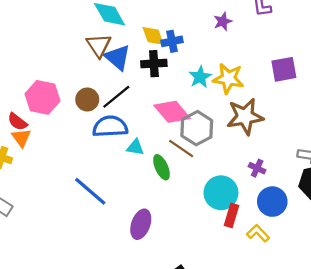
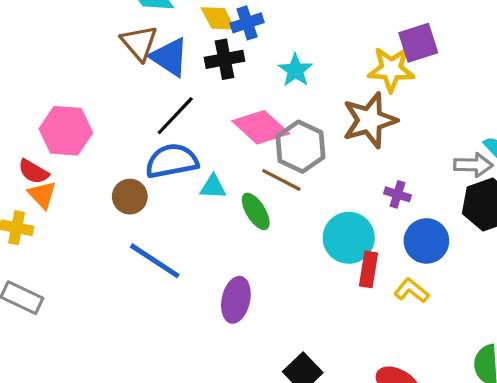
yellow star: (228, 79) -> (391, 69), moved
brown circle: (87, 100) -> (130, 197), moved

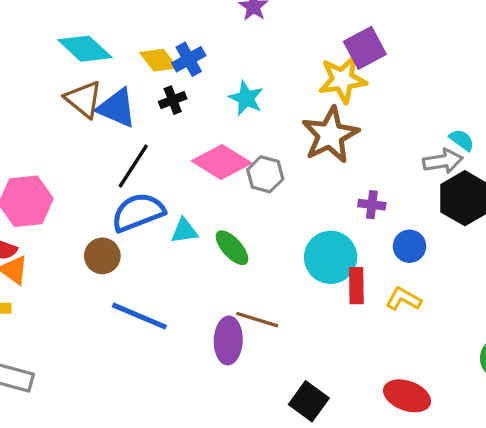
black cross: (225, 59) -> (173, 100), size x0.7
gray hexagon: (300, 147) -> (265, 174), size x0.7
brown line: (281, 180) -> (257, 320), moved
blue circle: (426, 241) -> (409, 246), size x0.7

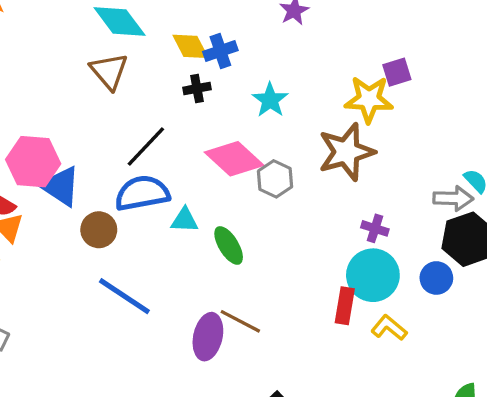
purple square: (365, 48) -> (397, 72), size x0.7
blue triangle: (117, 108) -> (61, 186), moved
blue circle: (409, 246) -> (436, 278), moved
cyan circle: (331, 257) -> (373, 275), moved

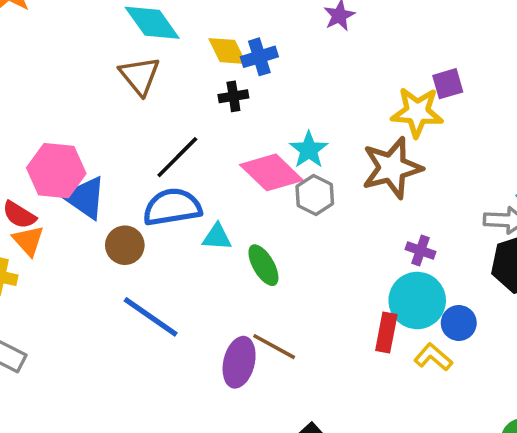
cyan star: (270, 100) -> (309, 150), moved
blue circle: (436, 278) -> (459, 323), moved

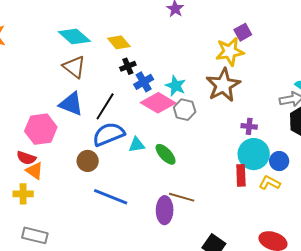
blue cross: (259, 57) -> (144, 82), moved
blue triangle: (85, 198) -> (71, 104), moved

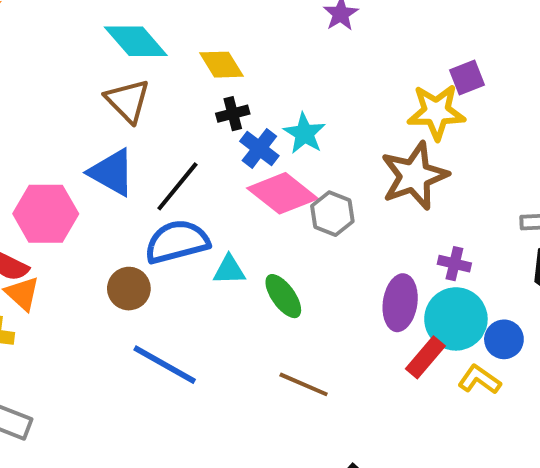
blue cross: (144, 82) -> (259, 148), turned -30
cyan star: (176, 86) -> (304, 133), moved
red rectangle: (241, 175) -> (425, 357), turned 35
purple ellipse: (165, 210) -> (400, 303), moved

